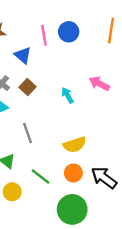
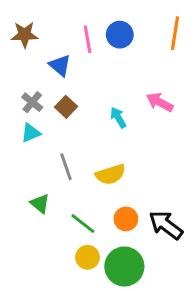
yellow semicircle: (75, 145) -> (111, 174), moved
yellow circle: (12, 192) -> (88, 257), moved

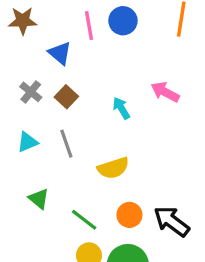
cyan triangle: (31, 133) -> (28, 142), moved
gray line: (66, 167) -> (66, 144), moved

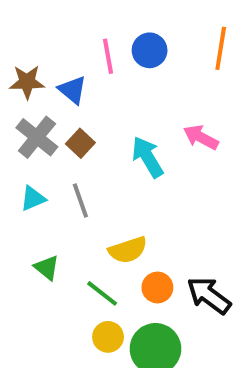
brown star: (23, 21) -> (27, 82), moved
gray cross: (31, 92) -> (37, 137), size x1.5
cyan arrow: (121, 108) -> (148, 157), size x1.5
yellow semicircle: (113, 168) -> (128, 250), moved

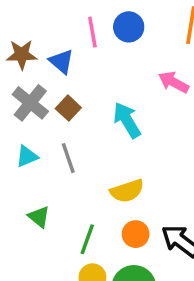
pink arrow: (201, 137) -> (174, 82), moved
yellow semicircle: (128, 250) -> (127, 191), moved
green line: (102, 293) -> (87, 239), turned 72

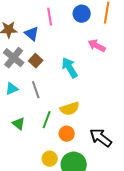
blue circle: (129, 27) -> (82, 14), moved
orange circle: (136, 234) -> (67, 134), moved
green line: (87, 239) -> (47, 120), moved

